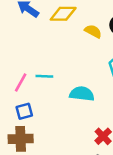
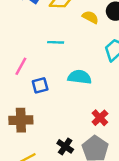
cyan line: (44, 76) -> (56, 42), moved
blue square: (24, 111) -> (40, 85), moved

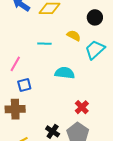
yellow semicircle: (90, 17) -> (74, 36), moved
blue square: (40, 85) -> (24, 85), moved

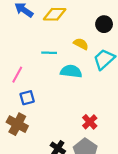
cyan semicircle: (65, 73) -> (71, 71), moved
brown cross: (15, 109) -> (17, 124), turned 30

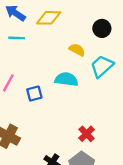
cyan line: (49, 53) -> (17, 38), moved
blue square: (27, 98) -> (34, 94), moved

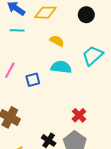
black circle: (102, 28) -> (86, 15), moved
yellow semicircle: (77, 50) -> (57, 41), moved

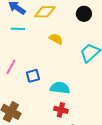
cyan semicircle: (61, 67) -> (60, 88), moved
red cross: (79, 115) -> (61, 110), moved, turned -32

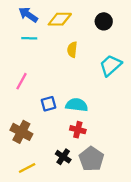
yellow semicircle: (56, 39) -> (72, 50), turned -112
blue square: (33, 76) -> (48, 104), moved

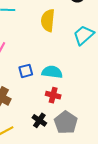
yellow semicircle: (72, 50) -> (48, 20), size x1.5

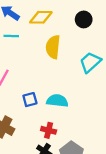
red cross: (53, 95) -> (49, 130), moved

